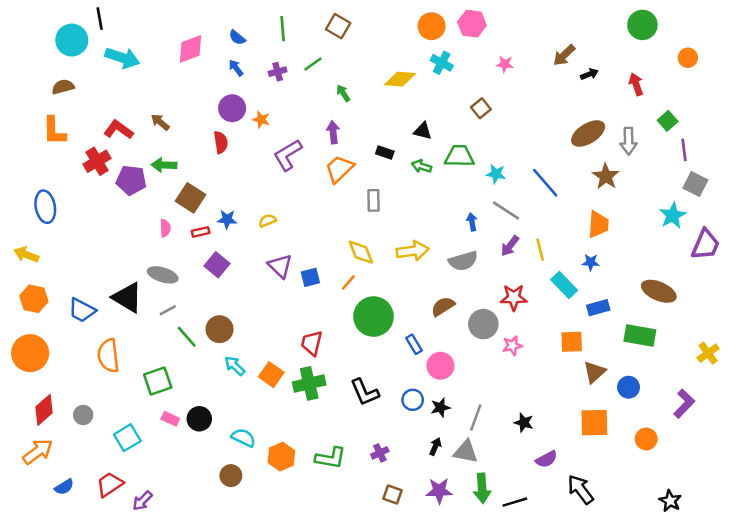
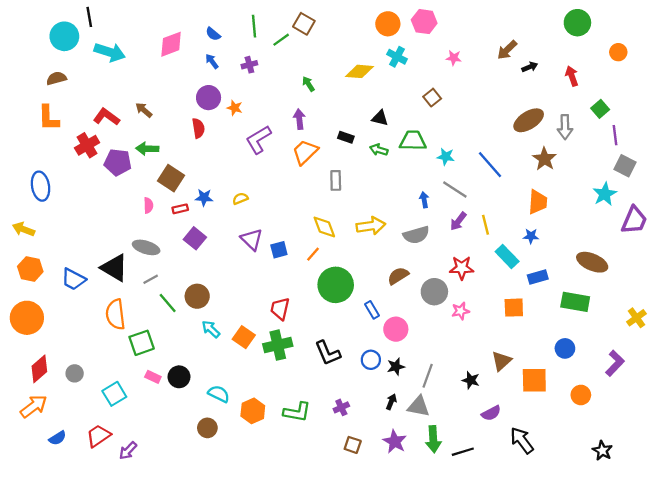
green line: (313, 64) -> (281, 40), moved
orange semicircle: (108, 356) -> (115, 314), moved
brown triangle: (594, 372) -> (501, 361), moved
purple star: (439, 491) -> (395, 442), turned 30

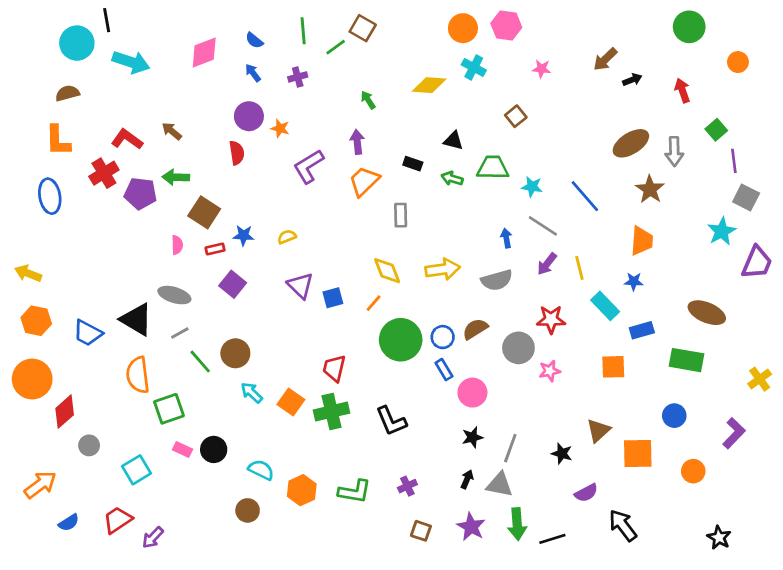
blue ellipse: (41, 186) -> (50, 196), moved
blue circle: (371, 360) -> (443, 337), moved
red diamond: (39, 369) -> (65, 412), moved

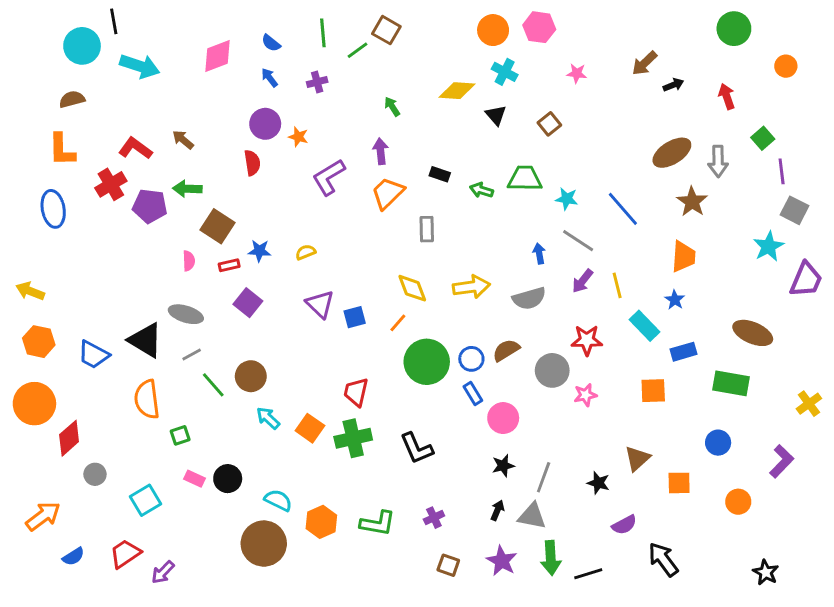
black triangle: (453, 141) -> (496, 115), moved, turned 35
blue star: (634, 281) -> (675, 300), turned 30
green square: (169, 409) -> (180, 435), size x0.6
orange square: (638, 454) -> (679, 483), size x0.7
brown circle: (248, 510) -> (264, 544), size x1.8

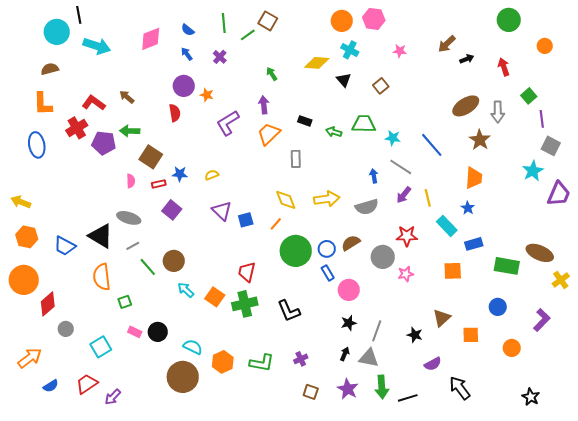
purple cross: (317, 82) -> (220, 57), turned -32
brown ellipse: (753, 333) -> (540, 253), moved

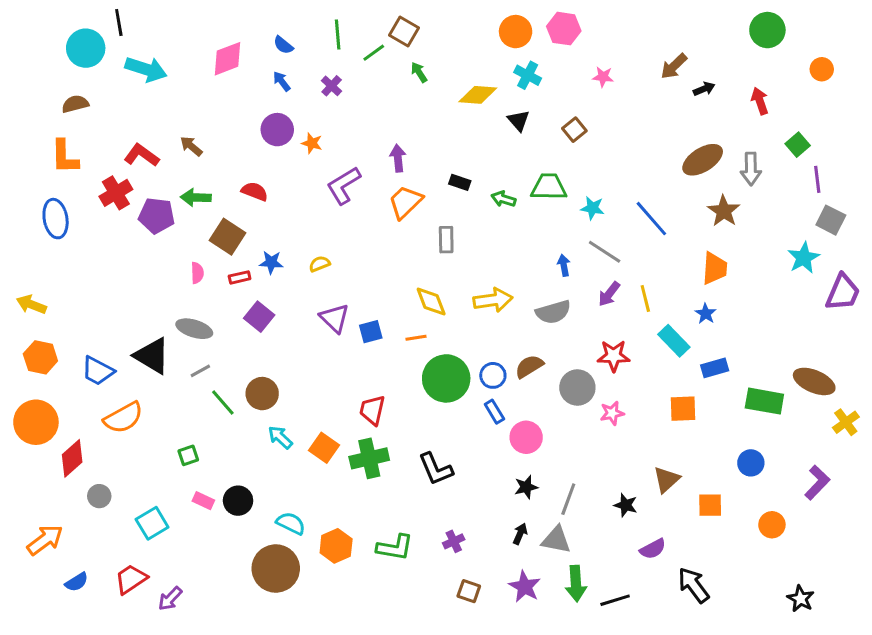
green arrow: (272, 74) -> (419, 72), moved
red semicircle: (175, 113) -> (255, 191), moved, turned -60
orange line: (276, 224) -> (416, 338), turned 40
orange semicircle: (102, 277) -> (123, 418), moved, turned -112

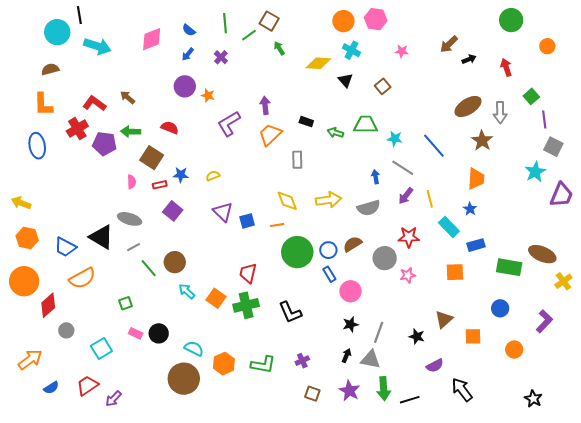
blue arrow: (282, 81) -> (188, 54), turned -104

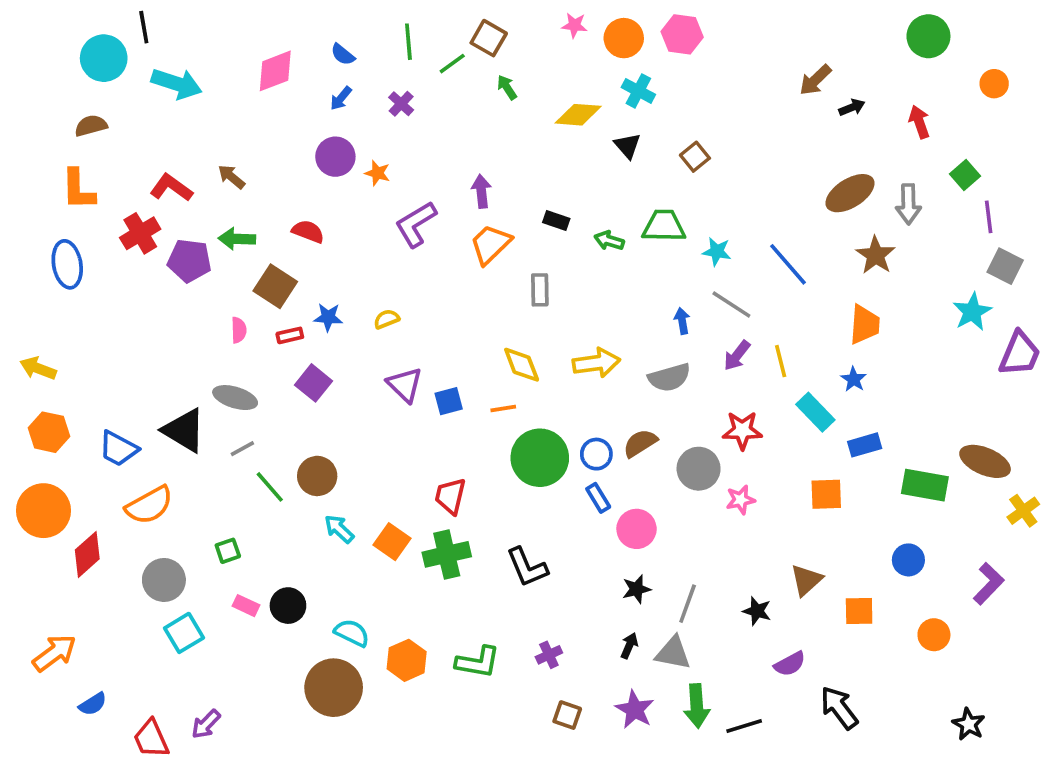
pink star: (402, 51) -> (574, 25), moved
gray circle: (66, 330) -> (164, 580), moved, size x1.5
red trapezoid: (87, 386) -> (151, 739), moved, turned -80

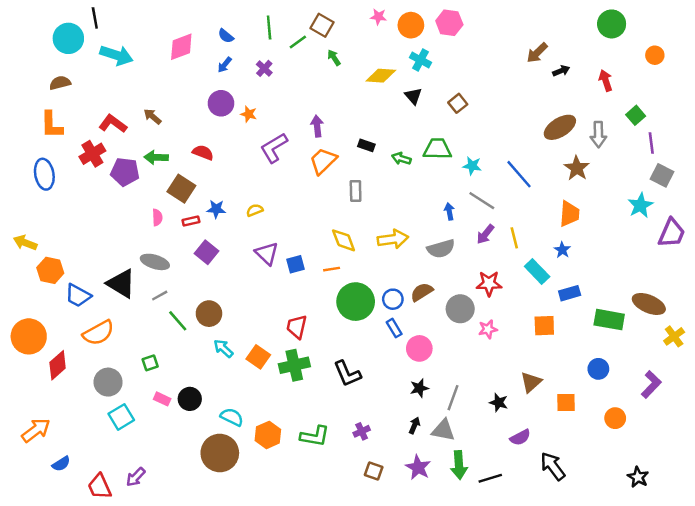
orange hexagon: (49, 432) -> (50, 270), moved

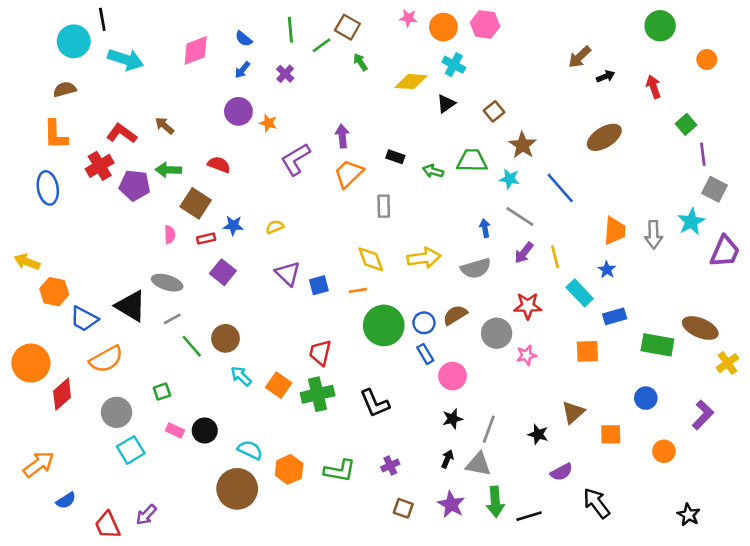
black triangle: (413, 96) -> (446, 104), turned 36
gray arrow: (598, 135) -> (654, 235), moved
brown star: (577, 168) -> (523, 145), moved

